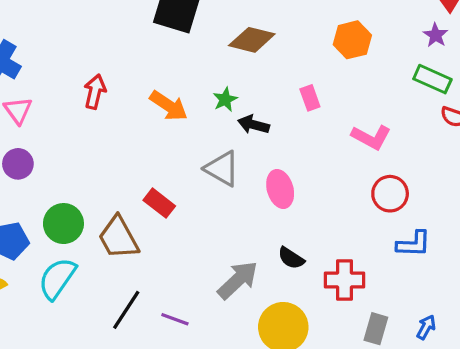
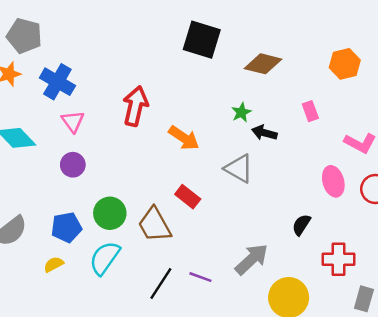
red arrow: (95, 92) -> (135, 106), size x1.4
orange arrow: (169, 106) -> (184, 138), moved
pink ellipse: (280, 189) -> (333, 181), moved
black semicircle: (291, 258) -> (301, 225), moved, turned 90
purple line: (175, 319) -> (200, 277), moved

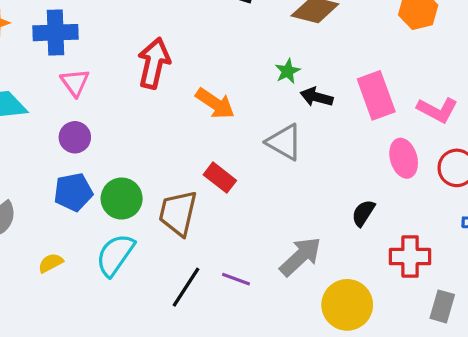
blue cross: (57, 82) -> (56, 33), turned -32
pink rectangle: (310, 111) -> (376, 95), moved, size x1.8
brown trapezoid: (155, 225) -> (178, 213), turned 42
blue pentagon: (66, 227) -> (73, 192), moved

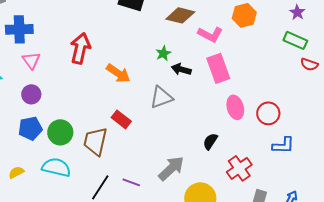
pink L-shape: (437, 110) -> (210, 34), moved
gray triangle: (284, 142) -> (161, 97), turned -50
cyan semicircle: (115, 255) -> (56, 167), turned 68
red cross: (410, 257) -> (239, 168), turned -35

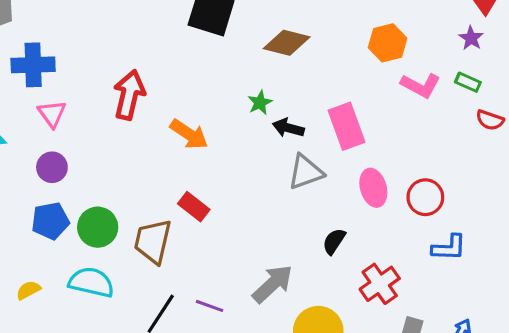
pink L-shape: (210, 34) -> (421, 85), moved
green rectangle: (295, 40) -> (468, 82), size x0.7
gray triangle: (161, 97) -> (306, 172), moved

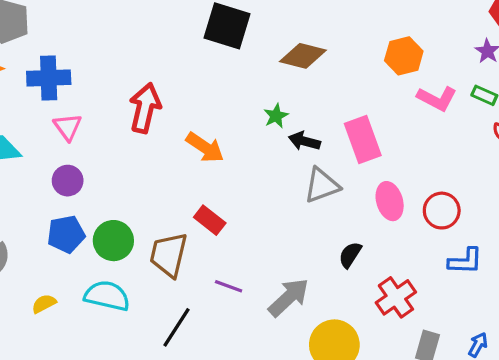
purple line: (210, 306) -> (229, 286), moved

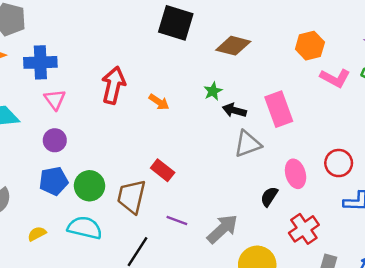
orange arrow: (205, 147) -> (159, 102), moved, size x0.7
pink ellipse: (390, 201) -> (296, 174), moved

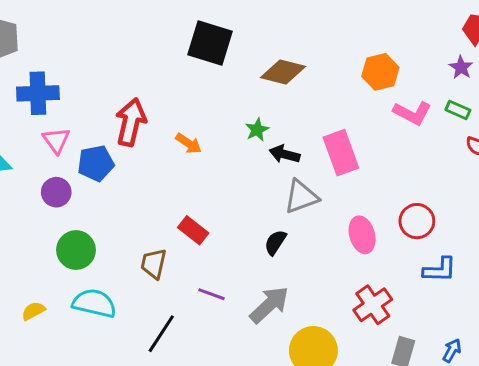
blue pentagon: (54, 181) -> (96, 163), moved
green circle: (90, 186) -> (76, 250), moved
brown trapezoid: (131, 197) -> (154, 264), size x0.7
black semicircle: (269, 197) -> (275, 242), moved

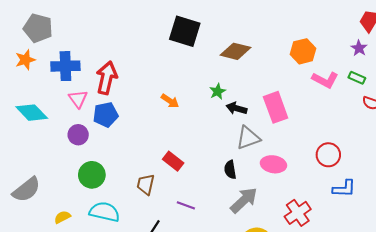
red arrow: (131, 122) -> (107, 78), moved
pink ellipse: (362, 235) -> (273, 164), moved, turned -65
black semicircle: (275, 242) -> (230, 170), turned -42
gray arrow: (269, 305) -> (244, 200), moved

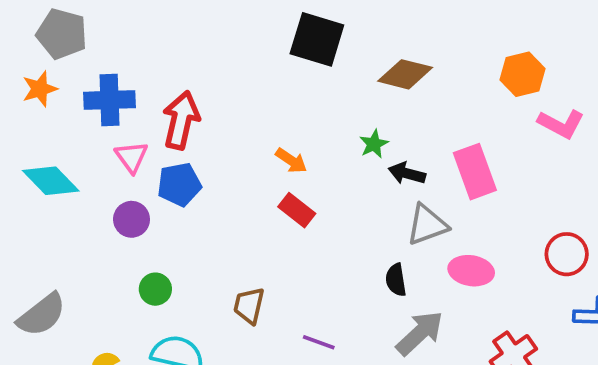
red rectangle: (173, 161) -> (297, 210), moved
green circle: (92, 175) -> (155, 289), size x0.7

